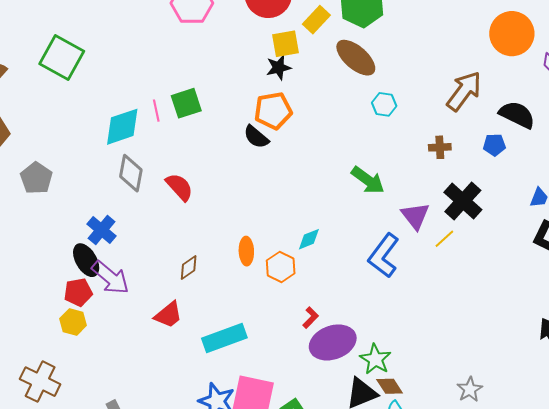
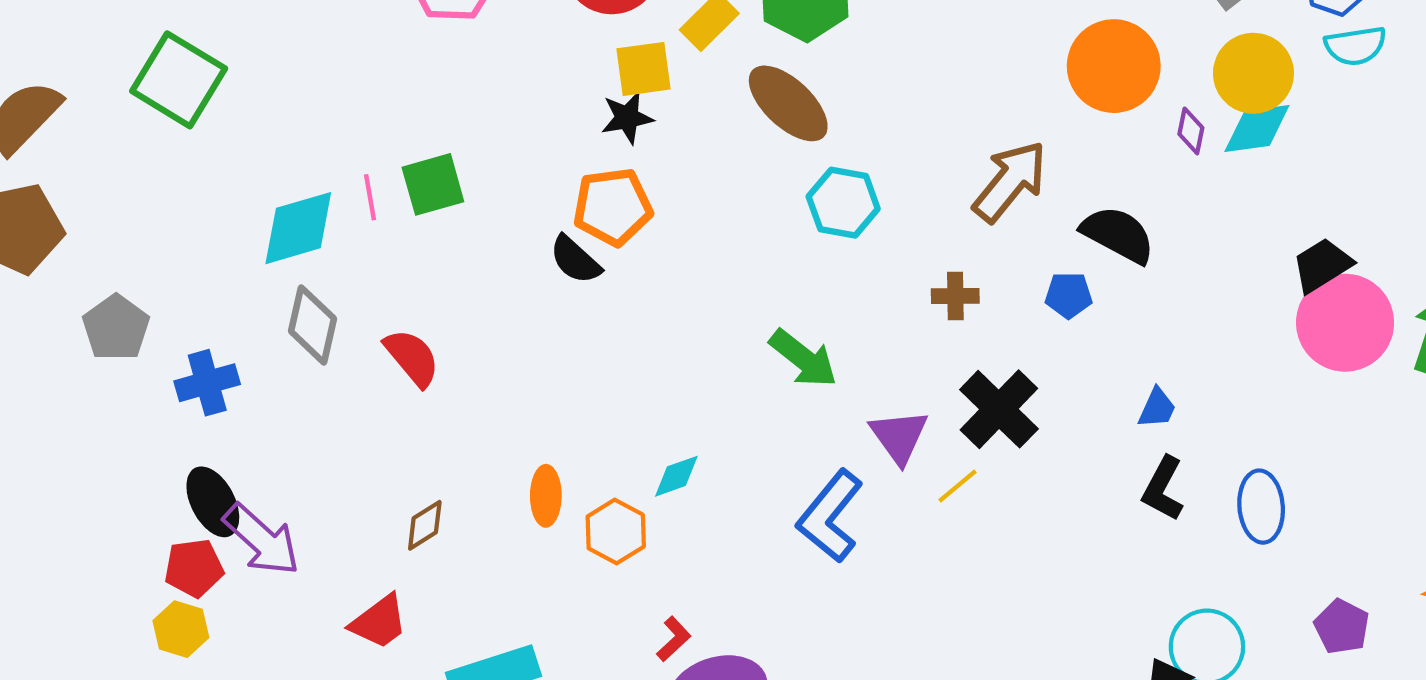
cyan hexagon: (384, 104) -> (843, 203), size x1.4
blue cross: (102, 230) -> (207, 383), moved, turned 32

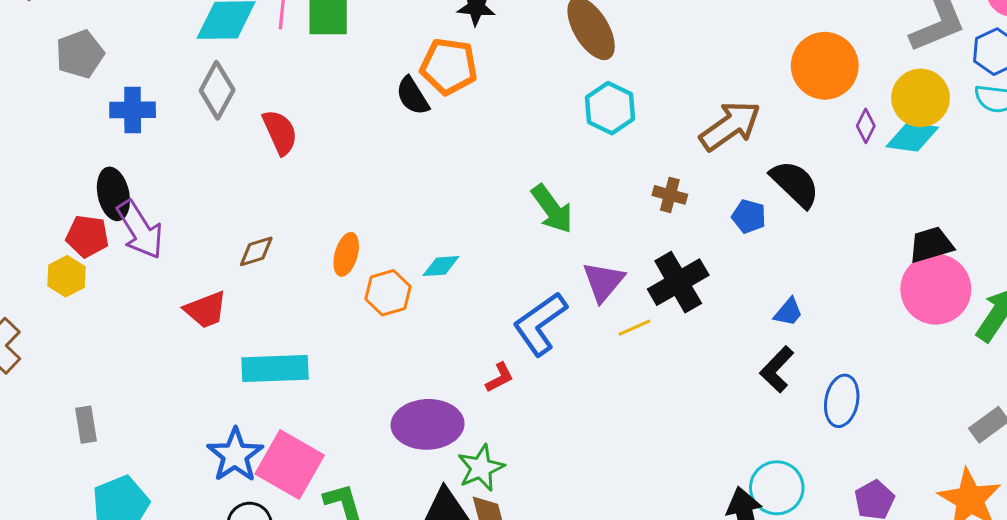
red L-shape: (674, 639) -> (500, 378), moved

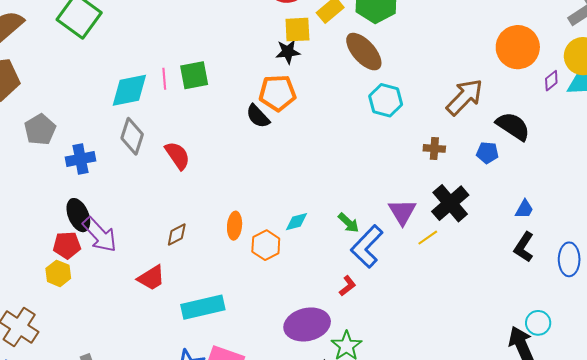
purple diamond: (866, 126) -> (551, 81), turned 35
green arrow: (552, 209) -> (349, 223), moved, size x0.7
cyan circle: (777, 488) -> (538, 323), size x0.7

